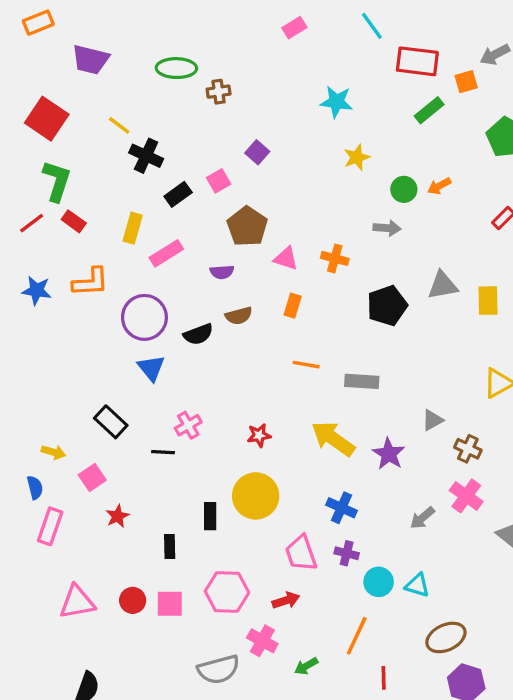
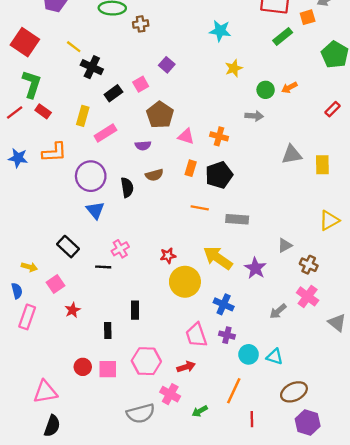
black pentagon: (387, 306) -> (219, 175), moved
black semicircle: (198, 334) -> (127, 187), turned -78
yellow circle: (256, 496) -> (185, 282), moved
pink triangle: (77, 602) -> (45, 392), moved

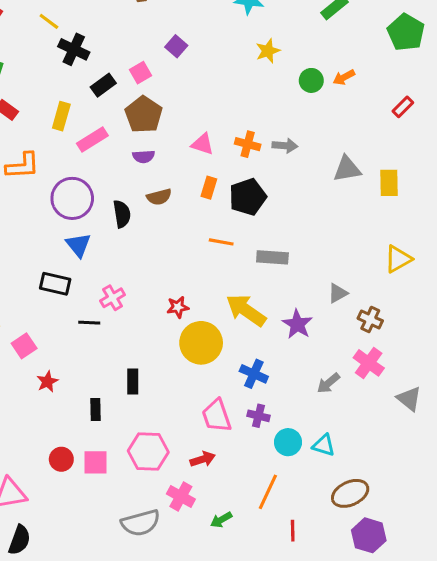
brown pentagon: (160, 115) -> (144, 115), moved
gray arrow: (254, 116) -> (285, 146), moved
black rectangle: (68, 247) -> (55, 284), moved, turned -30

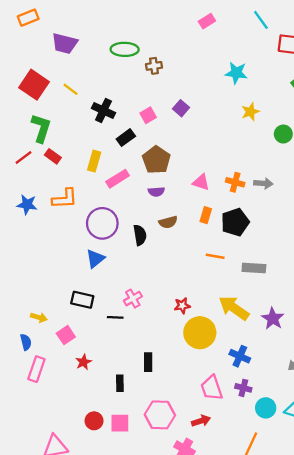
yellow line: (49, 21) -> (71, 89), moved
pink square: (141, 73) -> (148, 115), moved
blue triangle: (78, 245) -> (95, 259), moved, turned 30
black rectangle: (55, 284) -> (82, 300), moved

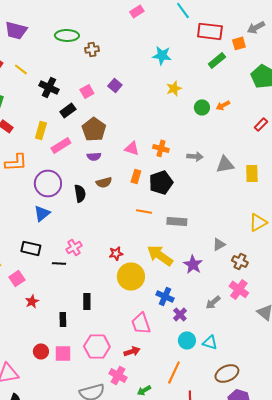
gray arrow: (263, 183) -> (195, 156), moved
purple cross: (243, 388) -> (180, 314), moved, turned 32

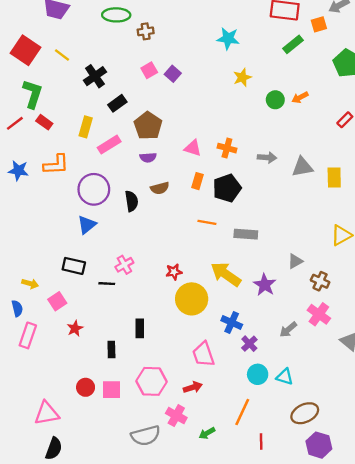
black cross: (49, 87) -> (95, 76), turned 30
pink square: (87, 91) -> (149, 70), moved

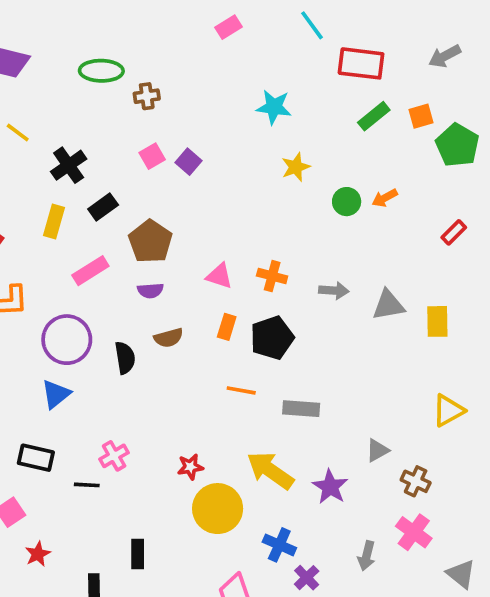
orange square: (319, 24) -> (421, 116), moved
yellow rectangle: (86, 127) -> (54, 222), moved
gray arrow: (288, 330) -> (367, 556), turned -36

